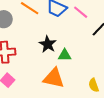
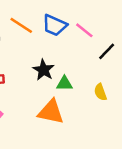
yellow semicircle: (94, 85) -> (100, 92), moved

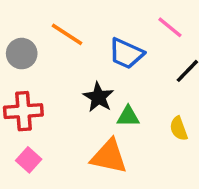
blue trapezoid: (55, 25) -> (126, 54), moved
pink line: (84, 30) -> (170, 27), moved

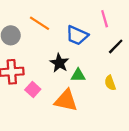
pink line: (170, 27) -> (105, 19), turned 35
pink square: (29, 160) -> (33, 89), moved

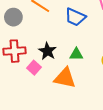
black star: (59, 63) -> (47, 51), moved

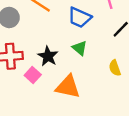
green triangle: (76, 54) -> (80, 48), moved, turned 40

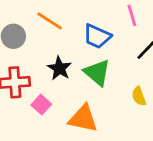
green triangle: (80, 48) -> (97, 73), size x1.5
black star: (48, 56) -> (59, 68), moved

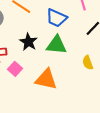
green triangle: (97, 73) -> (57, 45), turned -35

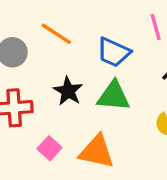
pink square: (15, 69) -> (49, 148), moved

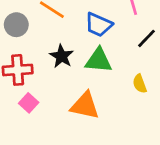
pink square: (49, 148) -> (29, 103), moved

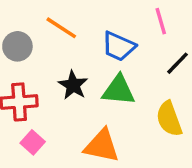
yellow semicircle: (140, 84) -> (169, 119), size x1.5

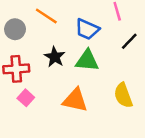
yellow semicircle: (169, 119) -> (123, 95), moved

